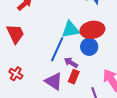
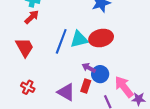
blue circle: (89, 47) -> (100, 74), moved
blue line: (57, 49) -> (61, 41), moved
purple arrow: (71, 63) -> (89, 68), moved

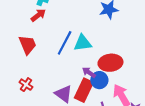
red ellipse: (101, 38) -> (110, 63), moved
red rectangle: (86, 86) -> (84, 90), size x1.6

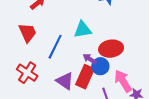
blue line: (65, 43) -> (55, 47), moved
red cross: (26, 85) -> (27, 73), size x1.5

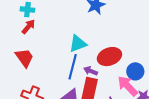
blue line: (55, 47) -> (73, 67), moved
blue circle: (100, 66) -> (135, 71), moved

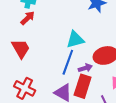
purple arrow: (91, 71) -> (85, 68), turned 136

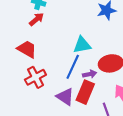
red trapezoid: (21, 49) -> (27, 49), turned -35
red cross: (25, 88) -> (35, 77), moved, turned 30

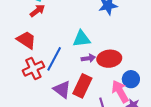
blue line: (73, 67) -> (54, 59), moved
purple arrow: (90, 74) -> (88, 58), moved

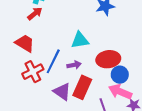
purple arrow: (88, 58) -> (74, 65), moved
blue circle: (131, 79) -> (120, 75), moved
pink arrow: (120, 91) -> (120, 92), turned -35

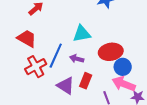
purple arrow: (74, 65) -> (77, 59), turned -152
red rectangle: (82, 87) -> (86, 81), size x0.7

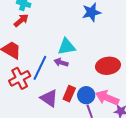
red ellipse: (111, 52) -> (108, 66), moved
purple arrow: (77, 59) -> (61, 62), moved
blue circle: (123, 67) -> (86, 95), moved

